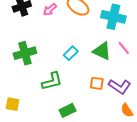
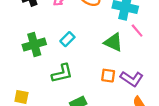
pink line: (124, 48) -> (137, 31), moved
cyan rectangle: (71, 53) -> (67, 39), moved

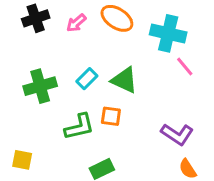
green triangle: (113, 42) -> (124, 80), moved
orange square: (108, 76) -> (111, 116), moved

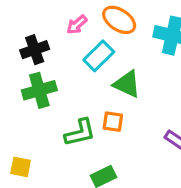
black cross: (36, 18) -> (35, 50), moved
cyan rectangle: (87, 79) -> (99, 56), moved, size x1.4

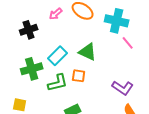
cyan rectangle: (99, 56) -> (58, 56), moved
green cross: (39, 90) -> (32, 69), moved

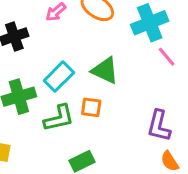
cyan cross: (117, 21) -> (150, 23), turned -35
purple L-shape: (123, 88) -> (159, 126), turned 70

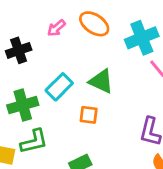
green L-shape: (59, 118) -> (34, 141), moved

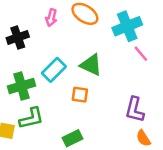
pink arrow: (56, 28) -> (51, 18), turned -35

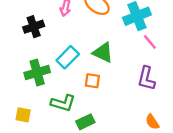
purple L-shape: (135, 110) -> (146, 78), moved
green L-shape: (31, 118) -> (63, 103), moved, turned 30

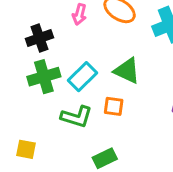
green cross: (37, 73) -> (44, 77), moved
green L-shape: (63, 103) -> (77, 117), moved

